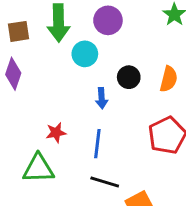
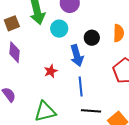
blue arrow: (102, 98) -> (77, 56), size x1.5
red star: (56, 133) -> (51, 71), moved

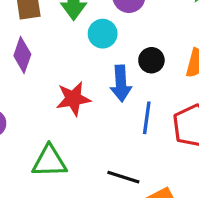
red star: (51, 71) -> (73, 99), size x1.5
blue line: (81, 86) -> (147, 118), moved

